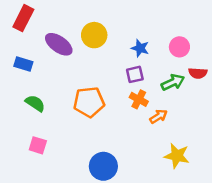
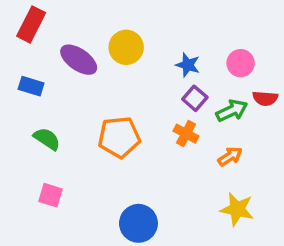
purple square: (135, 74) -> (195, 98), moved, turned -36
orange arrow: (158, 116) -> (230, 156), moved

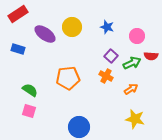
red rectangle: (31, 24) -> (18, 14), turned 30
blue star: (188, 65) -> (107, 27), moved
green semicircle: (47, 139) -> (30, 90), moved

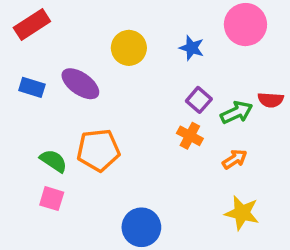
purple ellipse: (45, 34) -> (80, 84), moved
pink circle: (137, 36) -> (245, 25), moved, size x1.5
orange pentagon: (68, 78) -> (98, 150), moved

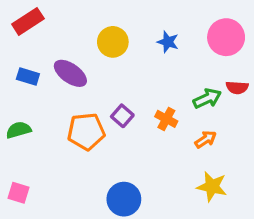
pink circle: (245, 25) -> (226, 37), moved
purple square: (199, 100) -> (122, 116), moved
green semicircle: (53, 161) -> (18, 130), moved, turned -50
pink square: (52, 199) -> (18, 193), moved

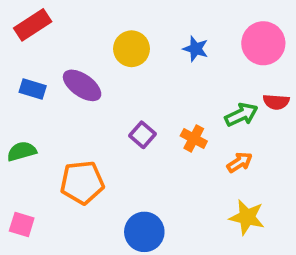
orange pentagon: (86, 132) -> (82, 182), moved

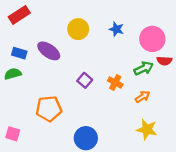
pink circle: (263, 43) -> (152, 39), moved
green semicircle: (22, 151) -> (13, 74), moved

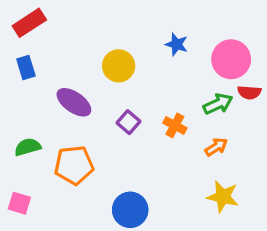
yellow circle: (78, 29) -> (119, 66), moved
purple ellipse: (49, 51) -> (74, 102), moved
blue rectangle: (19, 53) -> (26, 68), moved, turned 56
green semicircle: (13, 74) -> (28, 147), moved

